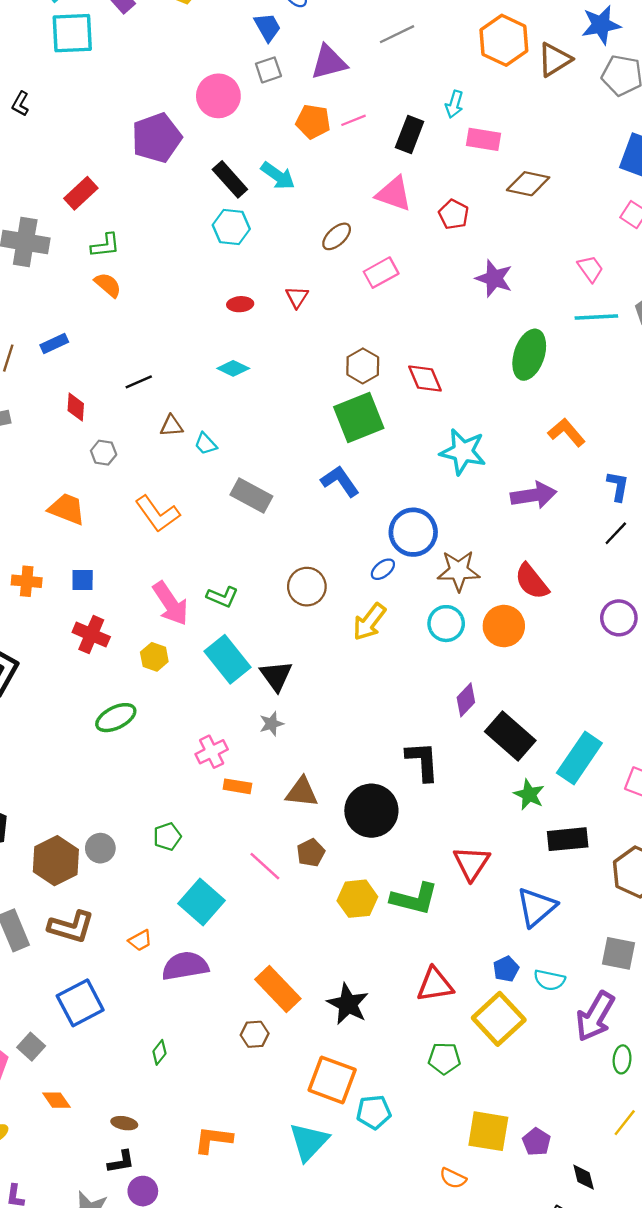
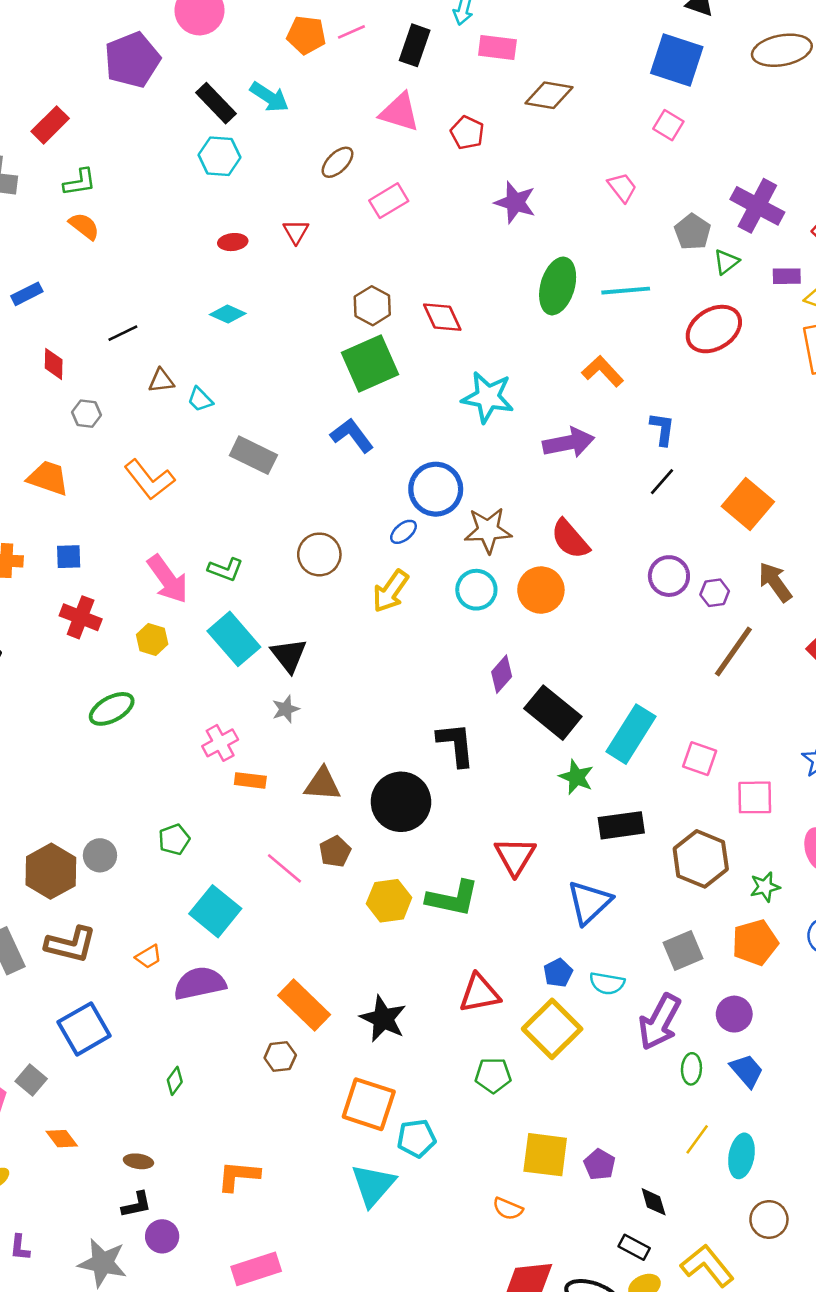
cyan line: (596, 317) -> (626, 291), moved
gray square: (619, 953) -> (683, 951), turned -32
cyan triangle: (309, 1142) -> (373, 1185), moved

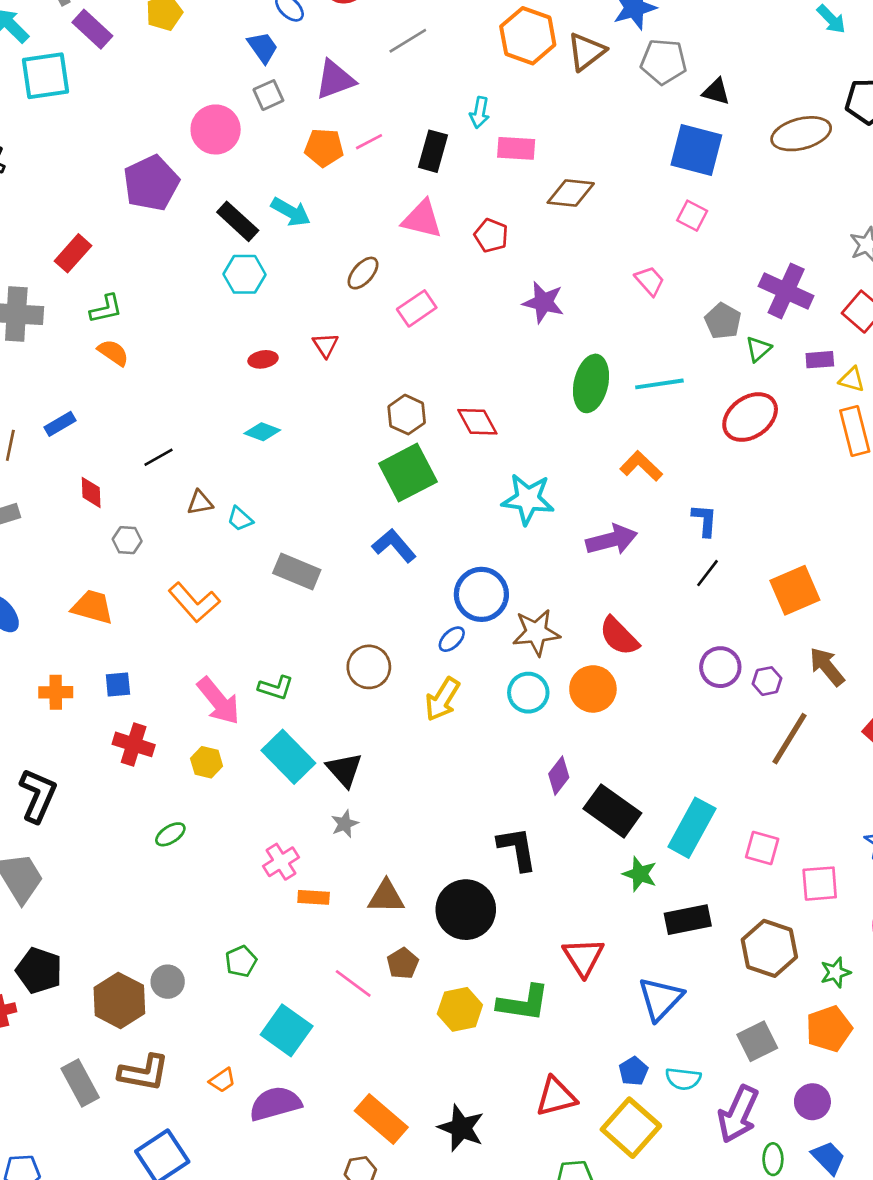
orange square: (748, 504) -> (795, 590), turned 30
green ellipse: (112, 709) -> (170, 834), size x0.7

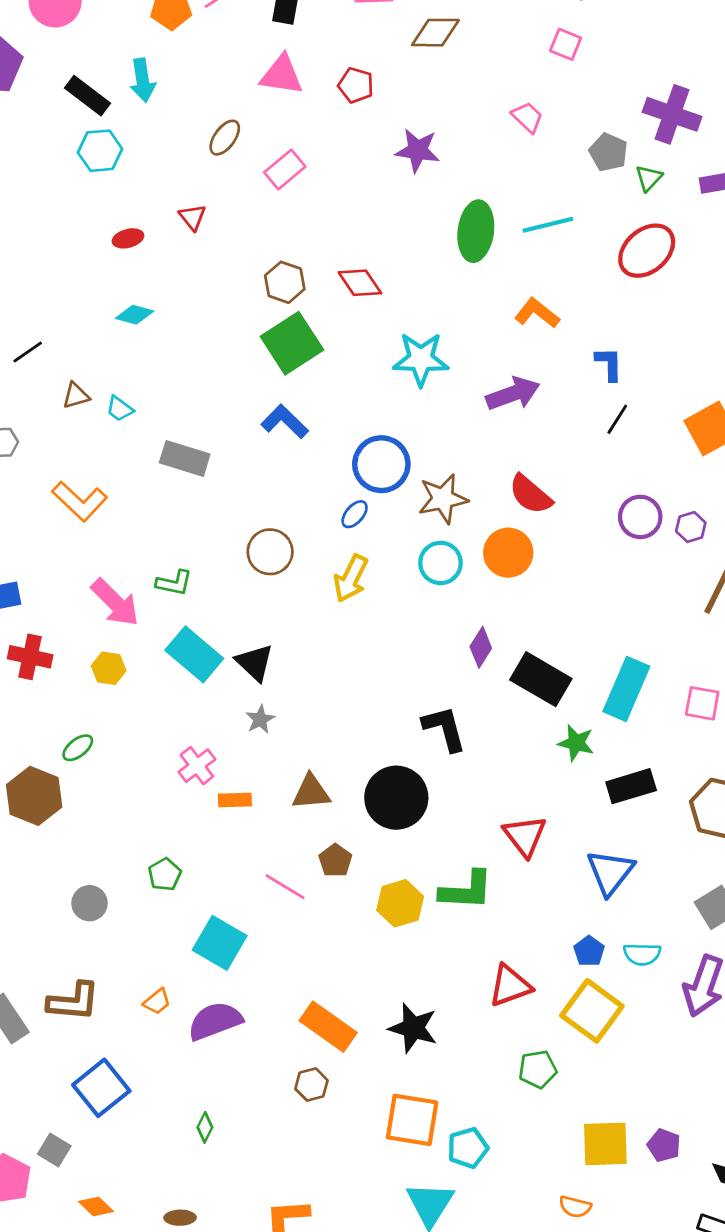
cyan arrow: (291, 212) -> (143, 80), turned 57
brown hexagon: (119, 1000) -> (34, 796), moved

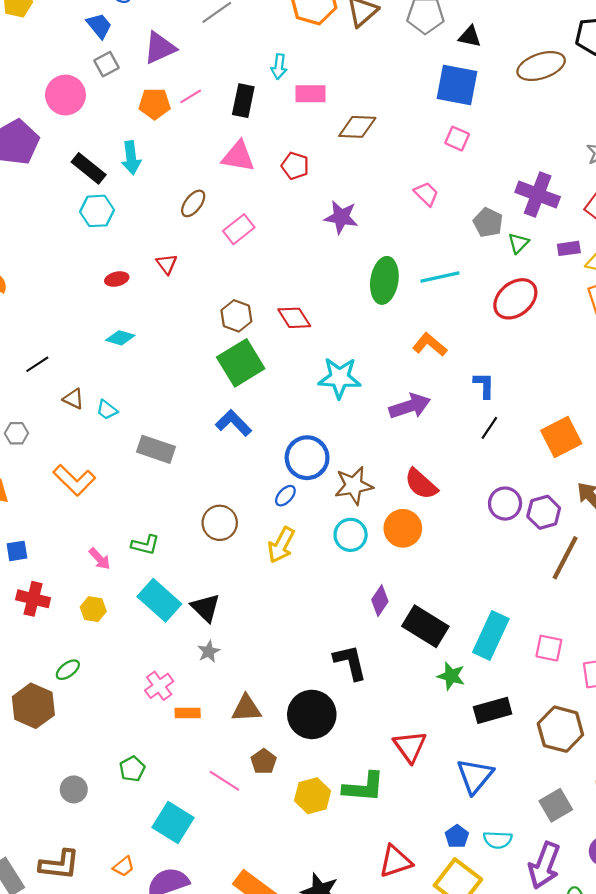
brown triangle: (76, 396) -> (73, 399), turned 40
purple hexagon: (691, 527) -> (544, 512), size x1.4
pink arrow: (115, 603) -> (100, 559), size x0.6

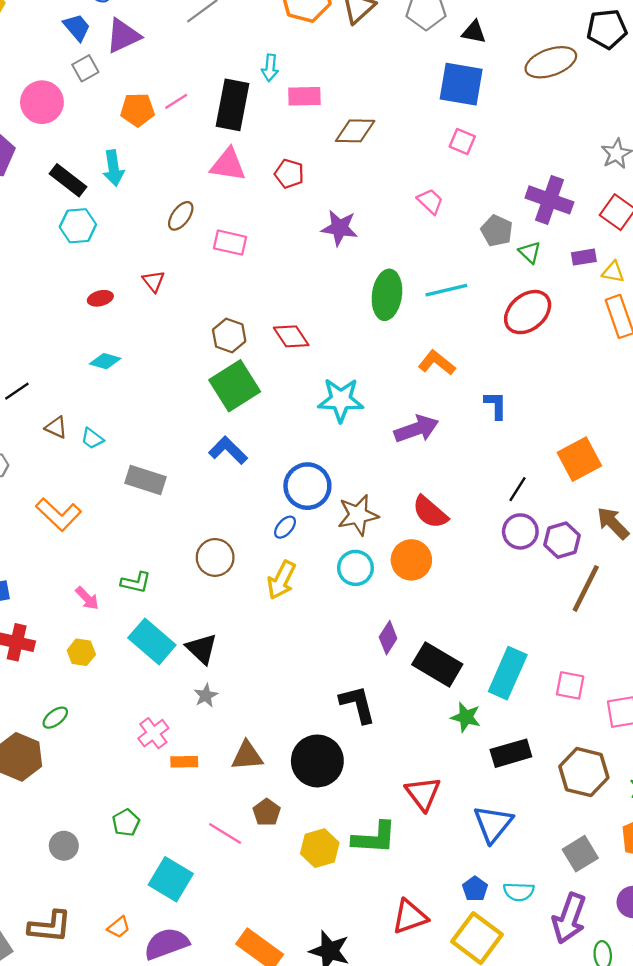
purple triangle: (160, 48) -> (123, 36), moved
black rectangle: (243, 101) -> (233, 105), size x1.4
pink rectangle: (239, 229) -> (230, 243), turned 52
green triangle: (518, 243) -> (530, 252), turned -30
black line: (489, 428) -> (517, 489), moved

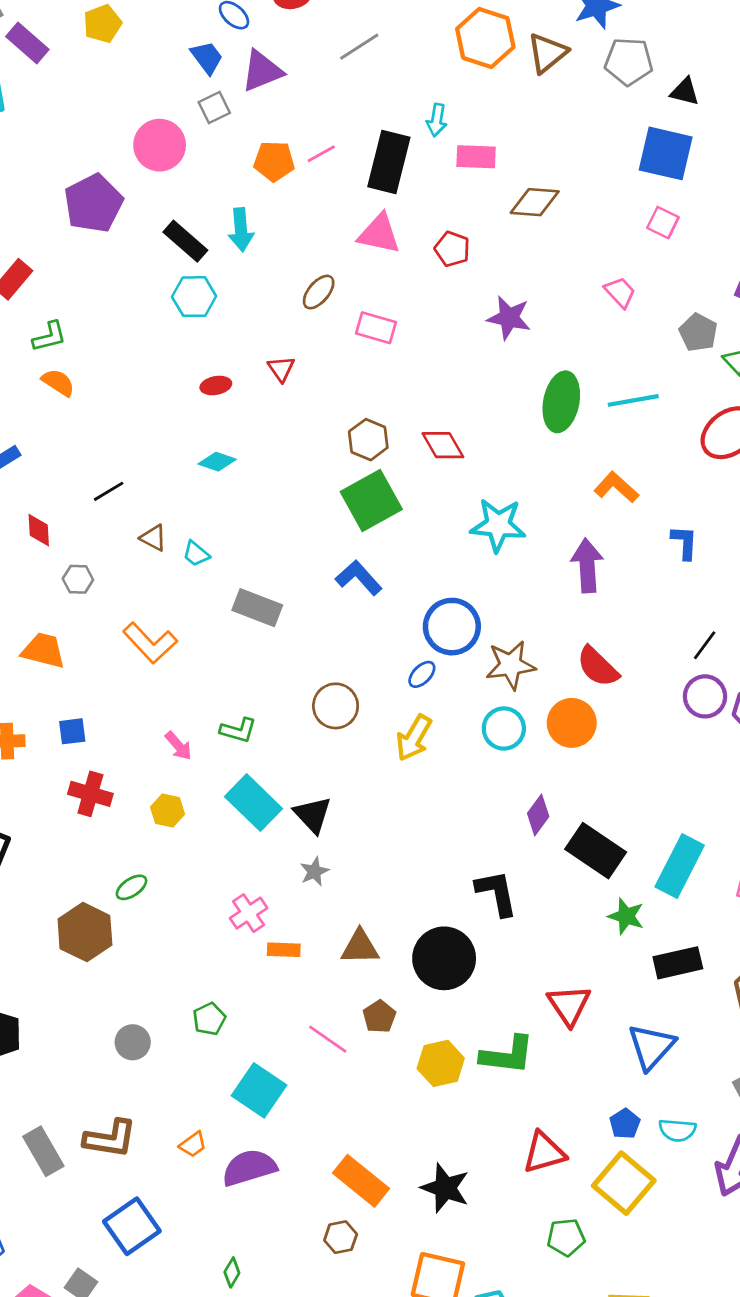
purple arrow: (416, 429) -> (587, 566), turned -78

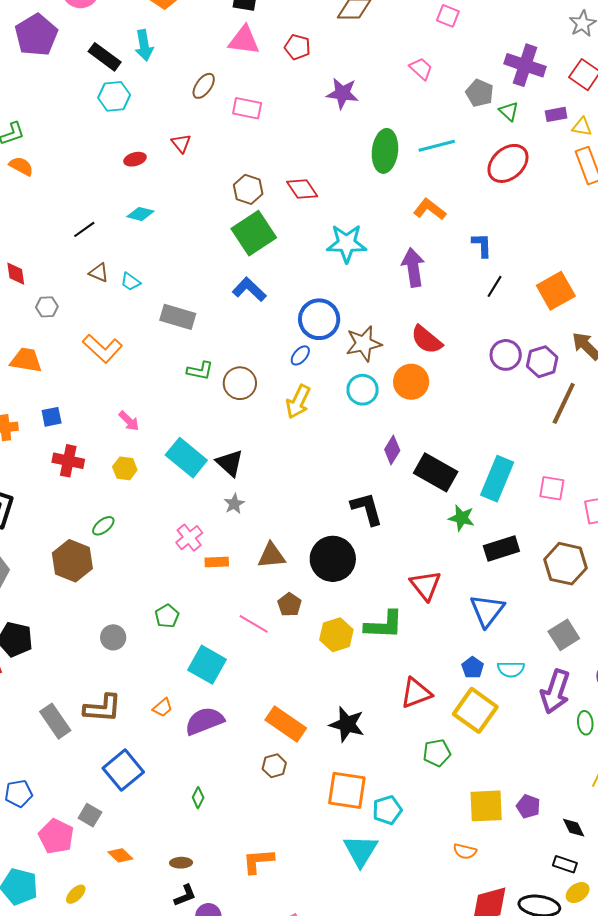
black line: (109, 491) -> (84, 229), moved
black line: (705, 645) -> (494, 286), moved
green L-shape: (238, 730) -> (200, 371), moved

